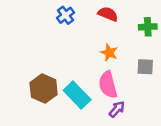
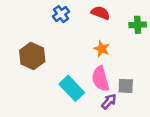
gray square: (145, 67) -> (126, 86), moved
brown hexagon: (44, 89) -> (32, 56), moved

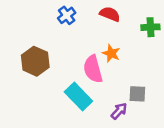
pink semicircle: (100, 79) -> (93, 69), moved

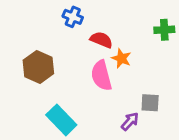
red semicircle: (110, 14) -> (101, 40), moved
blue cross: (67, 15) -> (73, 17), turned -30
cyan rectangle: (78, 97) -> (61, 120), moved

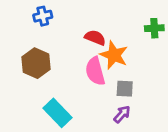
blue cross: (73, 17) -> (43, 16), moved, turned -36
orange star: (121, 58) -> (114, 55), size x1.5
gray square: (150, 103) -> (125, 89), moved

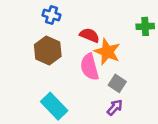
blue cross: (43, 16) -> (52, 15), moved, turned 30
brown hexagon: (36, 63) -> (48, 50), moved
gray square: (125, 89) -> (117, 83), turned 30

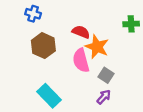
blue cross: (52, 15) -> (33, 14), moved

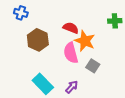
blue cross: (33, 14) -> (21, 13), moved
purple arrow: (104, 97) -> (72, 87), moved

